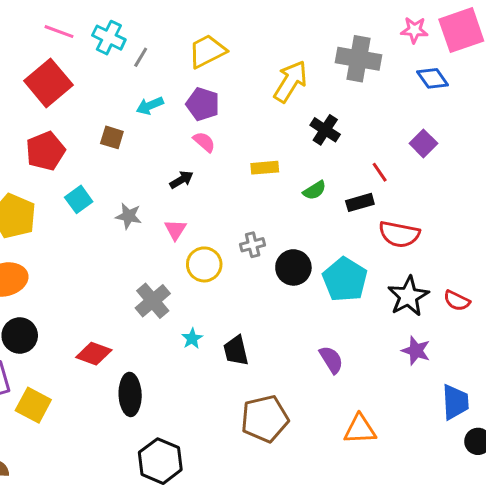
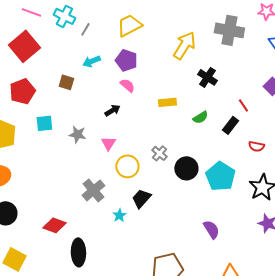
cyan square: (79, 199) -> (44, 123), turned 30
black rectangle: (360, 202) -> (230, 125), turned -36
red semicircle: (399, 234) -> (256, 146), size x0.6
gray cross: (253, 245) -> (159, 153), turned -35
black trapezoid: (236, 351) -> (141, 198), moved, turned 55

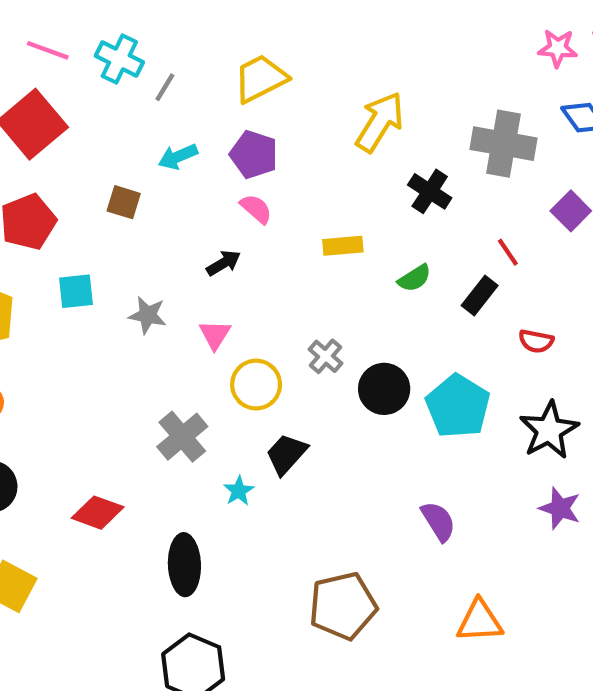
gray cross: (229, 30) -> (503, 144), moved
black ellipse: (78, 252) -> (184, 565), moved

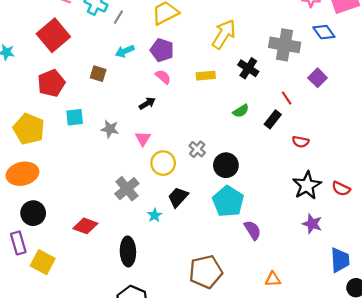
yellow rectangle: (343, 246) -> (206, 76), moved
cyan pentagon: (458, 406) -> (228, 201), moved
orange triangle: (480, 621) -> (273, 279), size x0.7

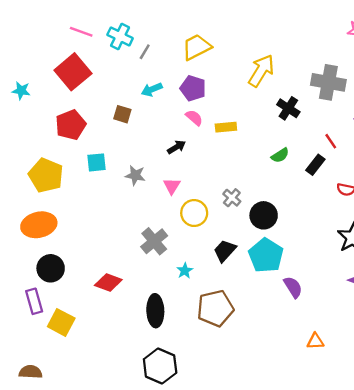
yellow rectangle: (206, 76) -> (226, 127), moved
black trapezoid: (178, 197) -> (225, 251), moved
brown pentagon: (206, 272) -> (215, 308), moved

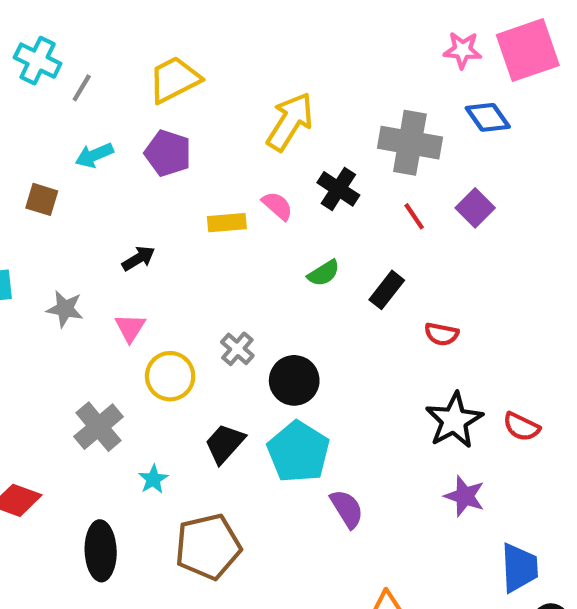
pink semicircle: (194, 118) -> (277, 206), moved
red line: (331, 141) -> (414, 216), moved

